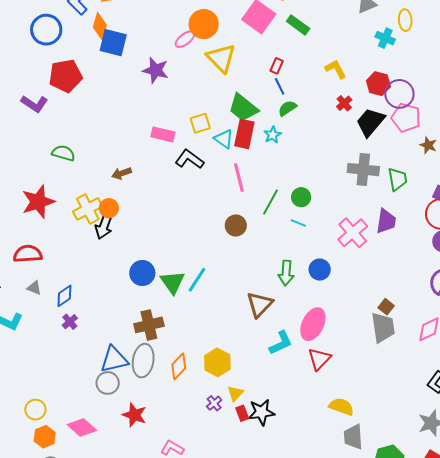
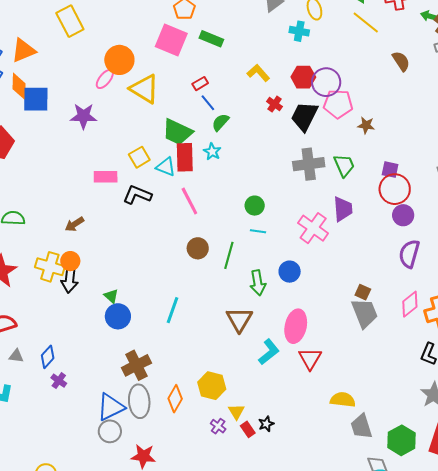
red rectangle: (277, 66) -> (200, 84), turned 49
green line: (270, 202) -> (229, 255), moved
yellow cross: (88, 209) -> (50, 267), turned -32
green triangle: (173, 282) -> (111, 296), moved, size x0.6
black star: (261, 412) -> (266, 424), size x0.6

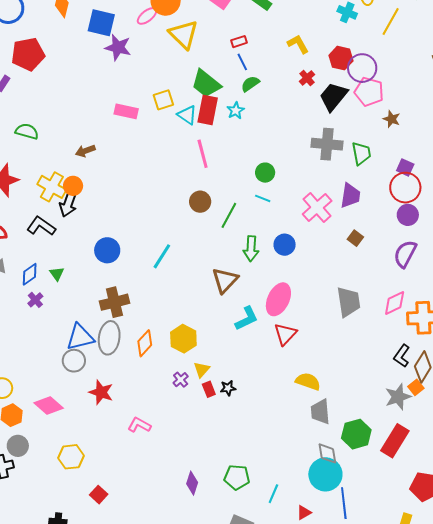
yellow line: (366, 22) -> (391, 21), moved, turned 68
blue square: (36, 99) -> (101, 23), moved
black L-shape: (137, 195) -> (41, 226), moved
brown square: (363, 292) -> (355, 238), moved
green triangle: (111, 296) -> (57, 274), moved

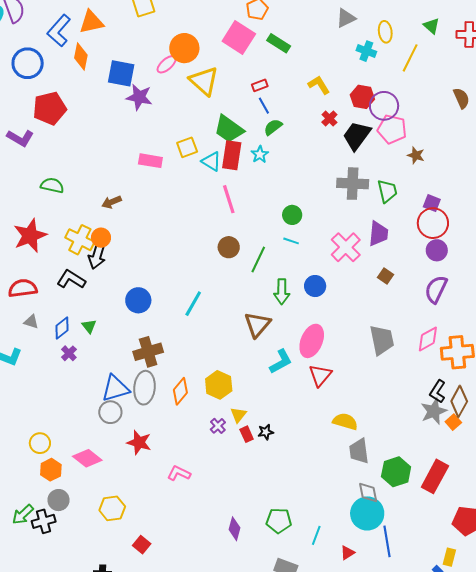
gray star: (398, 397) -> (434, 411), moved

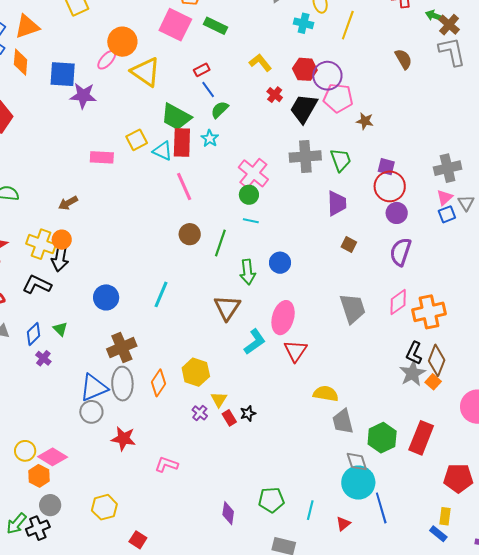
pink cross: (346, 247) -> (253, 173), moved
pink diamond: (87, 458) -> (53, 457), moved

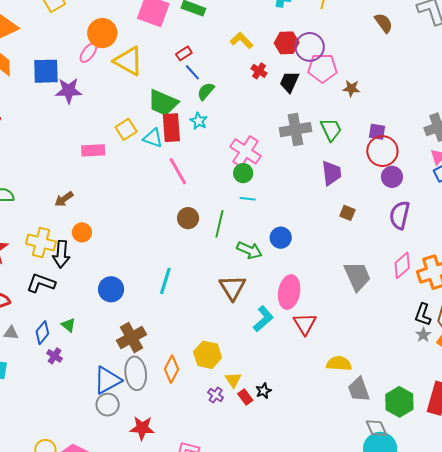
black trapezoid: (304, 108) -> (289, 82), size x0.7
orange circle: (62, 240) -> (82, 232), moved
green arrow: (248, 272) -> (249, 250), turned -55
gray star: (412, 373) -> (423, 335), size x0.6

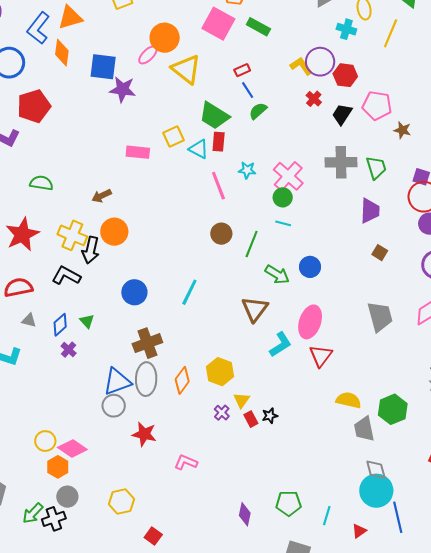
purple circle: (310, 47) -> (320, 62), moved
cyan star: (199, 121) -> (247, 170), moved, turned -30
red rectangle: (171, 128) -> (219, 142), size x0.7
orange circle: (82, 232) -> (114, 232), size x1.4
green hexagon: (399, 402) -> (393, 409), moved

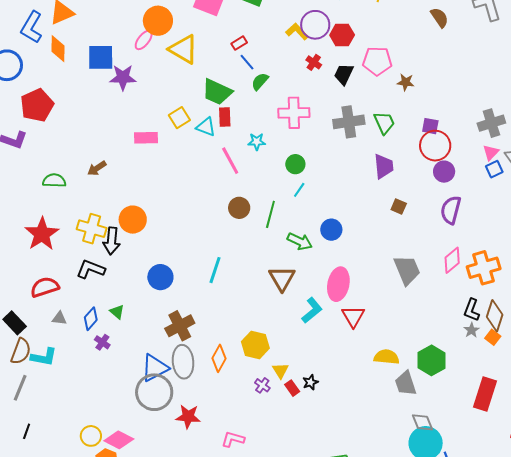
pink cross: (288, 176) -> (294, 113), moved, turned -36
brown arrow: (102, 196) -> (97, 168), moved
cyan line: (283, 223) -> (299, 190), turned -63
gray circle: (114, 406) -> (154, 392), size x1.6

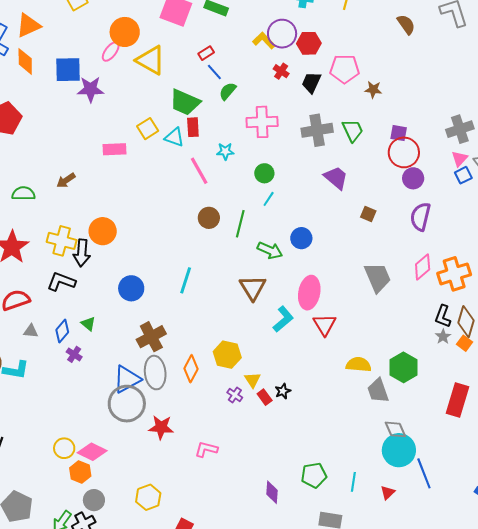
purple trapezoid: (384, 166) -> (336, 178), moved, turned -44

